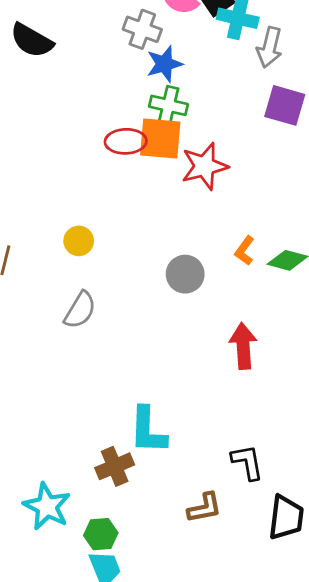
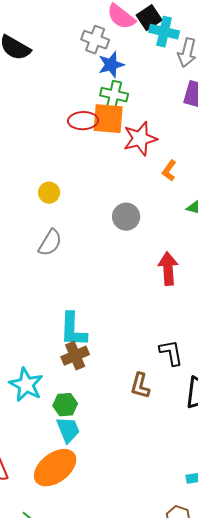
orange L-shape: (245, 251) -> (169, 171), moved
cyan L-shape: (148, 430) -> (73, 330), moved
brown L-shape: (205, 508) -> (140, 386), turned 116

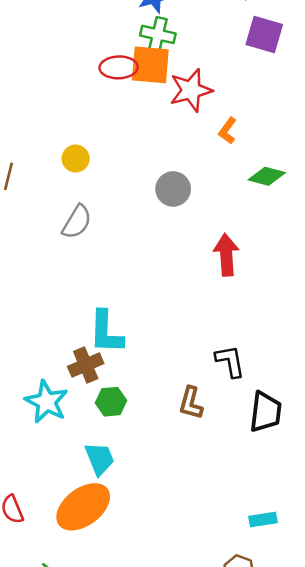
brown cross: (75, 356) -> (86, 365), moved
green hexagon: (65, 405) -> (111, 402), moved

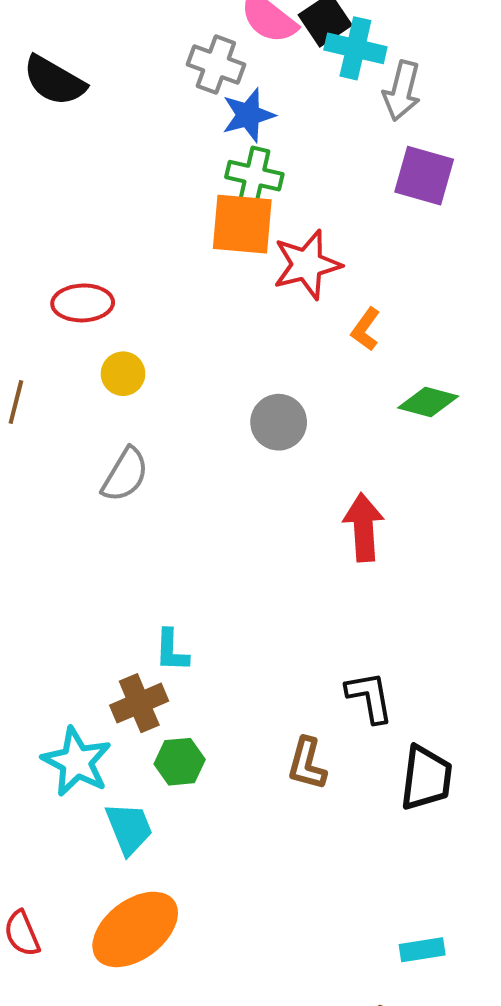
red ellipse: (119, 67) -> (83, 303), moved
cyan L-shape: (106, 332) -> (172, 651), size x0.6
cyan trapezoid: (100, 459) -> (129, 828), moved

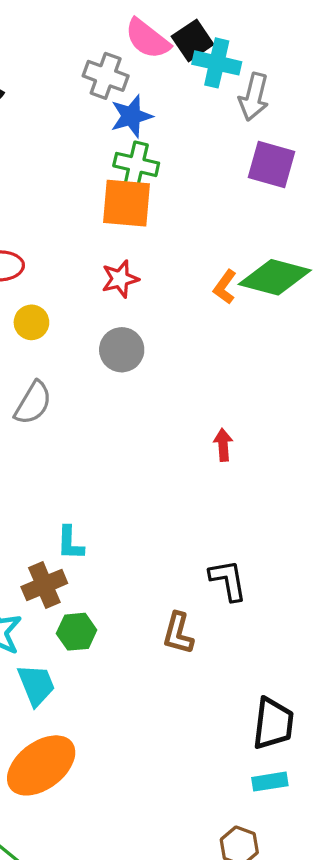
red star: (307, 265) -> (120, 279), moved, size x0.7
green diamond: (428, 402) -> (275, 277), moved, size x1.5
gray circle: (279, 422) -> (122, 350), moved
red arrow: (364, 527) -> (223, 445), size x0.6
black trapezoid: (426, 778) -> (273, 724), moved

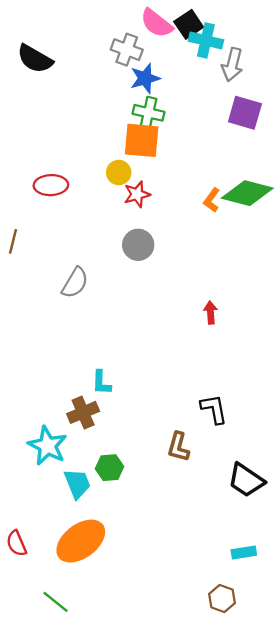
yellow circle: (31, 322) -> (119, 172), moved
green hexagon: (77, 632) -> (109, 468), moved
black trapezoid: (273, 724) -> (246, 480), moved, turned 117

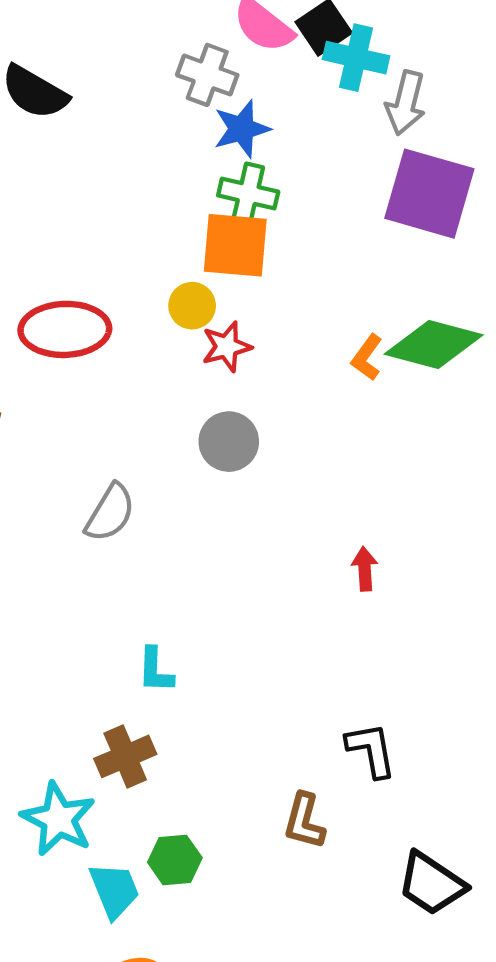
purple square: (245, 113) -> (429, 194), size x1.4
red ellipse: (51, 185) -> (65, 329), size x1.4
cyan L-shape: (101, 383) -> (155, 670), moved

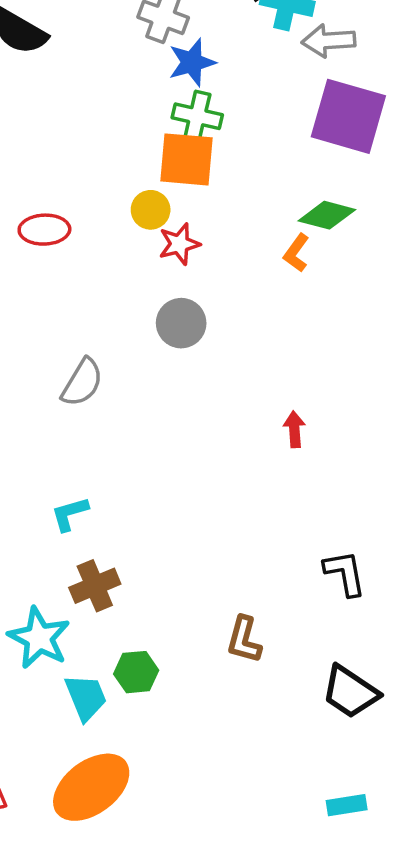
gray arrow: (406, 103) -> (329, 41), turned 72
red ellipse: (65, 329) -> (44, 230), size x0.7
green diamond: (434, 345) -> (327, 215), moved, size x0.7
cyan L-shape: (155, 670) -> (70, 514), moved, turned 72
black L-shape: (371, 750) -> (345, 573), moved

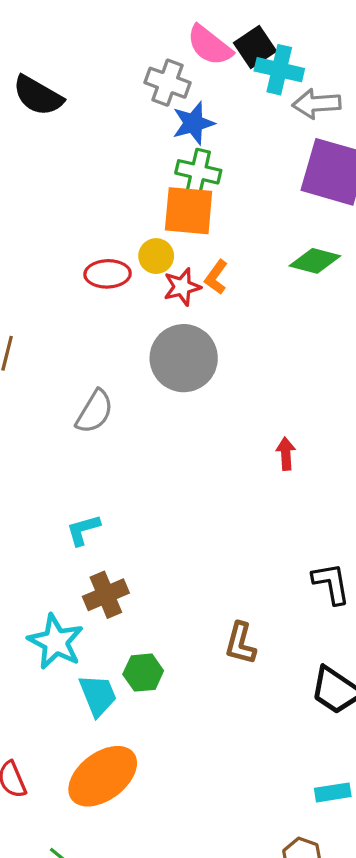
red ellipse: (44, 230) -> (108, 274), moved
orange L-shape: (296, 253) -> (216, 277), moved
gray circle: (181, 323) -> (184, 358), size x1.5

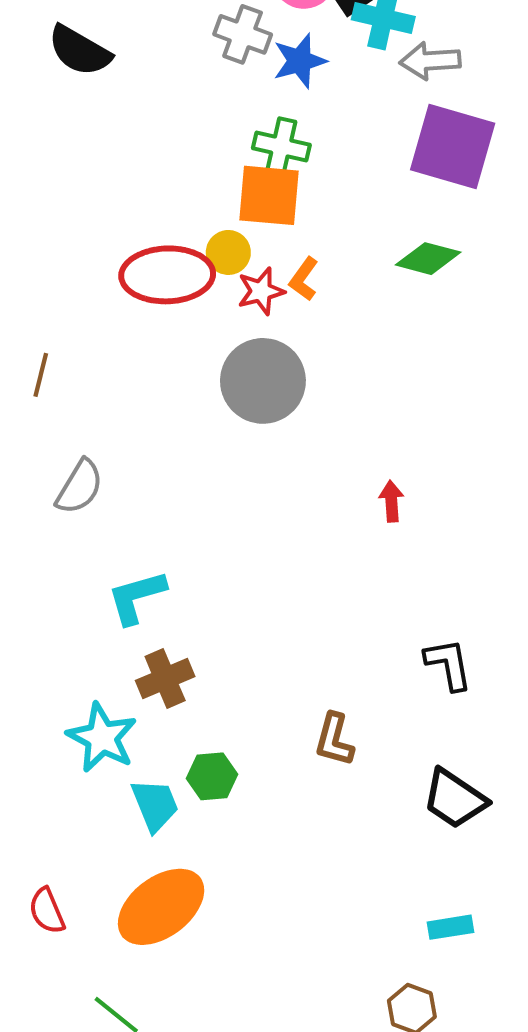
blue star: (193, 123) -> (300, 61), moved
red ellipse: (108, 274) -> (167, 275), size x1.6
gray semicircle: (95, 412) -> (79, 487), moved
cyan L-shape: (83, 530) -> (137, 597), size x1.4

